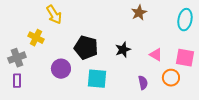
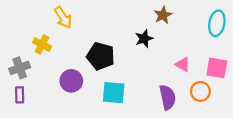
black star: (123, 50) -> (144, 39), moved
purple semicircle: (143, 83) -> (168, 97), size x1.5

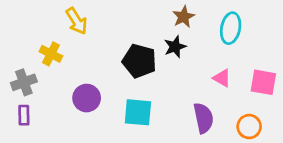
brown star: (163, 15) -> (184, 17), moved
cyan ellipse: (217, 23) -> (231, 28), moved
black pentagon: (101, 56) -> (139, 61), moved
orange circle: (200, 91) -> (249, 127), moved

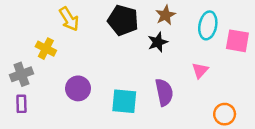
black pentagon: (139, 61) -> (123, 20), moved
pink triangle: (222, 78) -> (200, 70), turned 42
pink square: (263, 82) -> (237, 41), moved
purple semicircle: (203, 118) -> (164, 92), moved

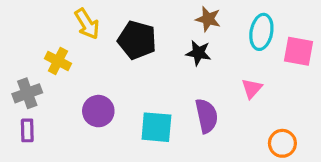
brown star: (165, 15) -> (208, 19), turned -30
black pentagon: (123, 20) -> (137, 40), moved
black star: (158, 42) -> (198, 53), turned 30

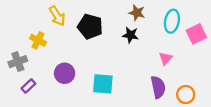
pink square: (299, 51) -> (196, 34), turned -36
purple semicircle: (207, 116) -> (158, 87), moved
purple rectangle: (27, 130) -> (28, 86), moved, turned 48

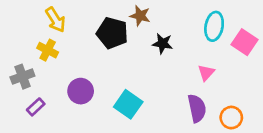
brown star: (137, 13) -> (140, 16), moved
yellow arrow: (57, 16) -> (55, 20), moved
pink square: (196, 34) -> (244, 42), turned -30
cyan square: (103, 84) -> (128, 104), turned 30

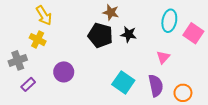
black pentagon: (112, 33) -> (100, 35), moved
cyan square: (128, 104) -> (123, 82), moved

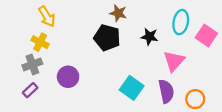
black star: (129, 34) -> (149, 37), moved
pink triangle: (163, 57) -> (174, 61), size x1.5
gray cross: (18, 60) -> (32, 64), moved

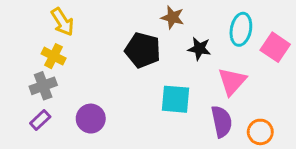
brown star: (118, 13) -> (173, 17), moved
purple circle: (68, 77) -> (91, 119), moved
cyan square: (132, 88) -> (176, 99), moved, turned -30

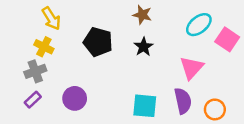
cyan ellipse: (241, 29) -> (199, 25), turned 40
black star: (199, 49) -> (144, 47), moved, turned 30
black pentagon: (143, 50) -> (98, 42), moved
cyan square: (176, 99) -> (145, 106), moved

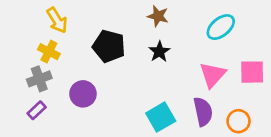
pink square: (227, 39) -> (252, 72), moved, turned -35
purple circle: (75, 98) -> (83, 94), moved
cyan square: (145, 106) -> (161, 117), turned -35

